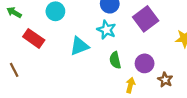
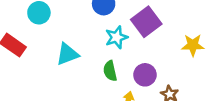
cyan star: (106, 30) -> (117, 37), moved, turned 30

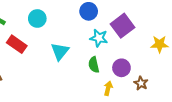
cyan star: (117, 37) -> (99, 38), turned 30
cyan triangle: (67, 54) -> (60, 51), turned -30

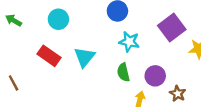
purple square: (123, 26) -> (172, 27), moved
red rectangle: (17, 44) -> (49, 56), moved

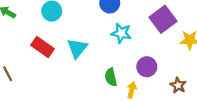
green semicircle: (123, 72) -> (111, 77), moved
brown star: (178, 94) -> (178, 85), moved

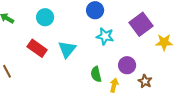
brown star: (178, 85) -> (145, 81), moved

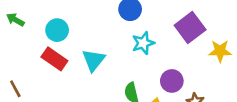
cyan circle: (45, 17) -> (57, 30), moved
cyan star: (105, 36) -> (143, 43), turned -30

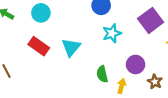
cyan circle: (57, 30) -> (41, 13), moved

